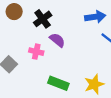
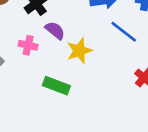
yellow star: (94, 84) -> (79, 51), moved

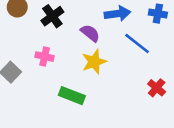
purple semicircle: (55, 30) -> (90, 33), moved

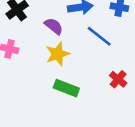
green rectangle: (72, 96) -> (66, 88), moved

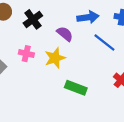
yellow star: (57, 54) -> (55, 58), moved

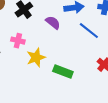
yellow star: (55, 58) -> (36, 58), moved

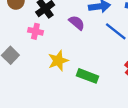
pink cross: (18, 41) -> (35, 31), moved

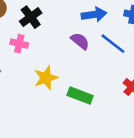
purple semicircle: (77, 23) -> (80, 41), moved

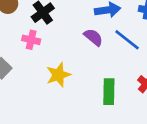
green rectangle: (80, 95) -> (109, 92), moved, turned 70

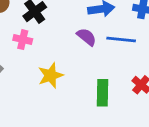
blue line: (127, 40) -> (121, 40), turned -32

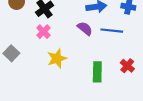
pink cross: (23, 40) -> (43, 32), moved, turned 32

